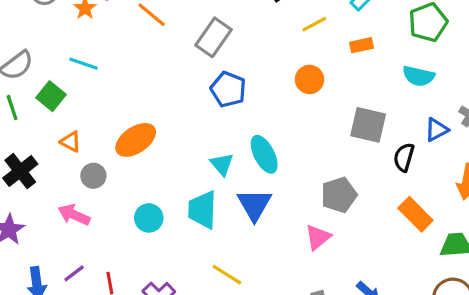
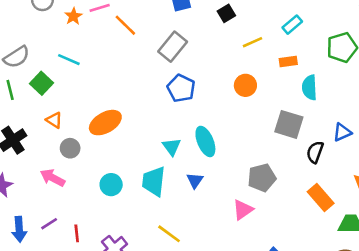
cyan semicircle: (418, 76) -> (309, 87), moved, turned 70
blue triangle: (254, 205) -> (195, 180), size x0.6

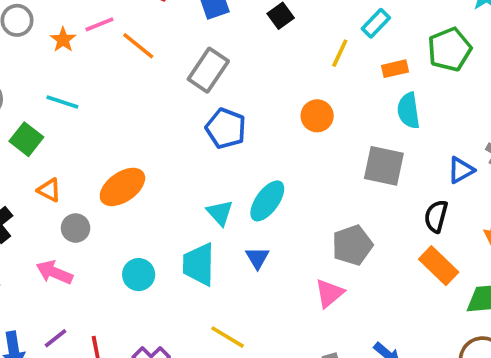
yellow line: (252, 42) -> (340, 53), moved, turned -36
orange rectangle: (288, 62) -> (395, 69), moved
cyan ellipse: (205, 141) -> (267, 201), turned 64
black semicircle: (315, 152) -> (436, 216), moved

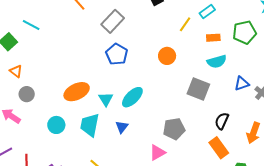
cyan semicircle: (409, 111) -> (217, 62), turned -108
blue triangle: (461, 170) -> (242, 84), moved
orange ellipse: (122, 187) -> (77, 92), moved

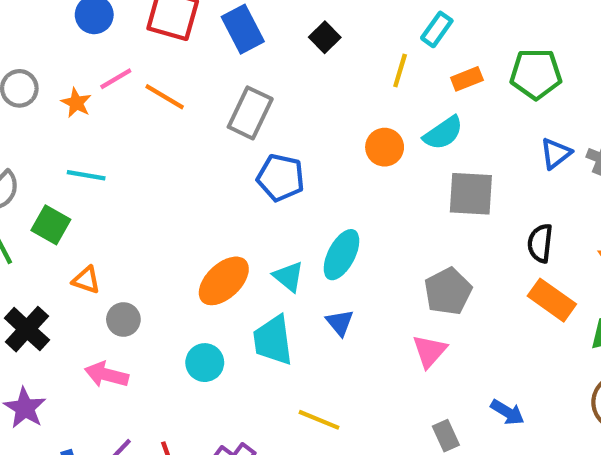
green pentagon: (244, 32) -> (536, 74), moved, turned 30
cyan semicircle: (217, 62) -> (443, 133), moved

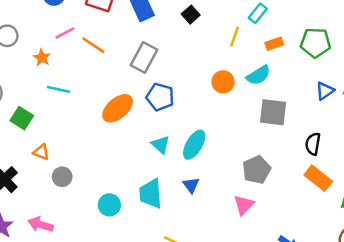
orange star: (76, 103) -> (42, 58), moved
cyan line: (86, 175) -> (58, 89), moved
cyan triangle: (288, 277) -> (161, 145), moved
orange ellipse: (224, 281) -> (118, 108), moved
pink arrow: (106, 375) -> (41, 224), moved

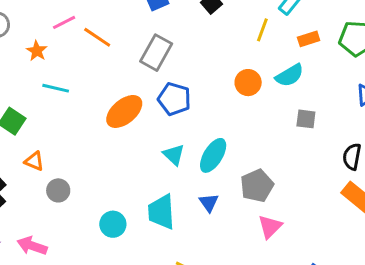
gray square: (273, 112) -> (306, 119), size x0.6
gray pentagon: (256, 170) -> (257, 186), moved

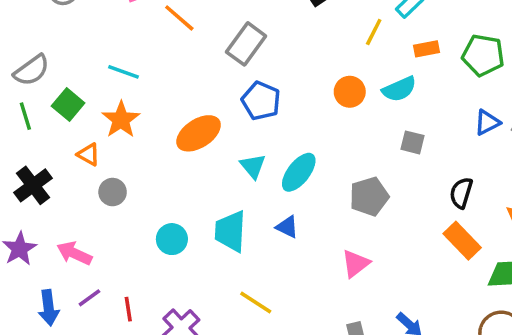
orange star: (37, 51) -> (121, 120), moved, size x1.5
orange ellipse: (124, 111) -> (199, 133), moved
gray pentagon: (257, 186) -> (369, 197), moved
blue triangle: (209, 203) -> (287, 227), turned -35

